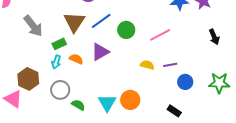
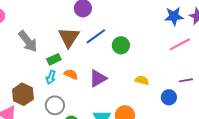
pink line: (160, 35) -> (180, 44), moved
purple triangle: (100, 52) -> (98, 78), moved
purple line: (170, 65) -> (186, 80), moved
blue circle: (185, 82) -> (169, 97), moved

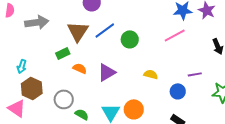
gray arrow: (28, 41) -> (37, 22), moved, turned -60
pink line: (180, 44) -> (175, 35), moved
cyan arrow: (51, 77) -> (22, 66), moved

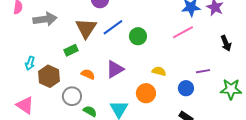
orange semicircle: (80, 68) -> (88, 74), moved
brown hexagon: (32, 88) -> (49, 76), moved
orange circle: (134, 109) -> (146, 93), moved

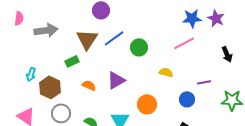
yellow semicircle: (159, 71) -> (166, 72), moved
gray circle: (72, 96) -> (61, 113), moved

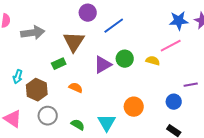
blue line: (114, 38) -> (114, 26), moved
green circle: (139, 47) -> (125, 59), moved
yellow semicircle: (166, 72) -> (153, 61), moved
purple triangle: (116, 80) -> (103, 65), moved

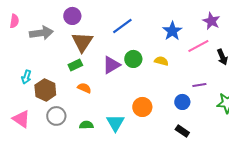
purple circle: (88, 13) -> (72, 16), moved
blue star: (179, 21) -> (172, 31), moved, turned -30
pink line: (171, 46) -> (198, 46), moved
green rectangle: (59, 64) -> (75, 65), moved
green semicircle: (78, 125) -> (86, 125), turned -32

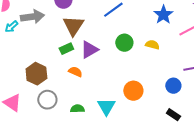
purple triangle: (111, 65) -> (89, 50), moved
cyan arrow: (26, 77) -> (11, 27), moved, turned 32

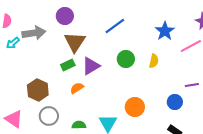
yellow semicircle: (152, 45) -> (154, 61), turned 88
orange semicircle: (75, 72) -> (77, 88), turned -56

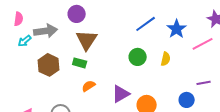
blue line: (115, 26) -> (146, 24), moved
green rectangle: (68, 65) -> (80, 63), turned 40
purple triangle: (91, 66) -> (121, 94), moved
brown hexagon: (38, 90) -> (49, 65), moved

